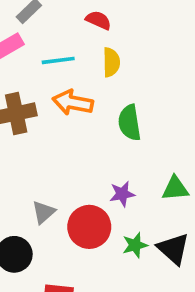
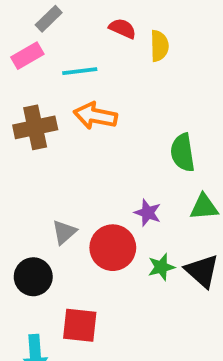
yellow semicircle: (111, 62) -> (159, 46), moved
green semicircle: (129, 123) -> (183, 153), moved
purple star: (122, 194) -> (148, 213), turned 30

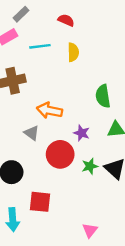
yellow semicircle: (159, 46) -> (73, 52), moved
orange arrow: (95, 116) -> (49, 110), moved
gray triangle: (64, 232) -> (32, 133), moved, turned -42

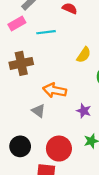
yellow semicircle: (73, 52) -> (84, 55), moved, turned 35
red circle: (60, 154) -> (59, 149), moved

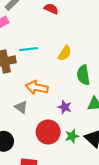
cyan line: (46, 32) -> (28, 49), moved
red circle: (59, 149) -> (48, 132), moved

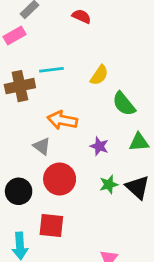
green semicircle: (83, 75) -> (124, 104), turned -30
red circle: (48, 132) -> (60, 179), moved

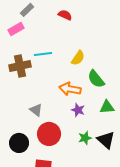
orange arrow: (62, 120) -> (70, 89), moved

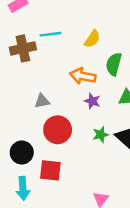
green semicircle: (96, 79) -> (114, 64), turned 54
gray triangle: (36, 110) -> (42, 101), turned -48
black circle: (19, 143) -> (22, 153), moved

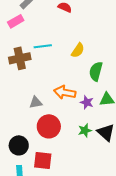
orange arrow: (83, 76) -> (65, 92), moved
purple star: (92, 101) -> (87, 102), moved

